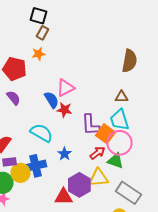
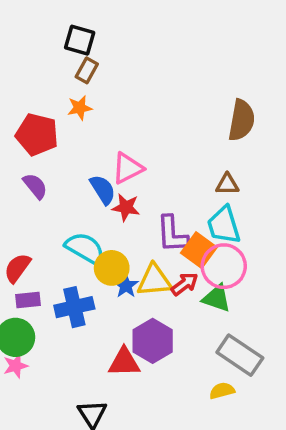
yellow circle: (20, 173) -> (112, 268), moved
yellow triangle: (98, 178) -> (154, 280), moved

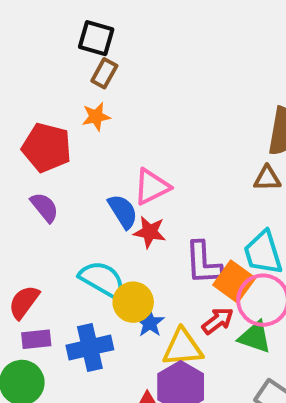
brown triangle: (227, 184) -> (267, 178), moved
yellow triangle: (154, 280) -> (183, 347), moved

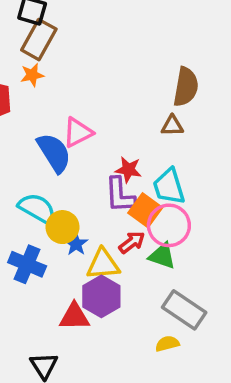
brown rectangle: (104, 73) -> (39, 40), size x1.6
blue semicircle: (123, 211) -> (54, 153), size x1.4
red star: (150, 232) -> (128, 170), moved
blue cross: (90, 347) -> (27, 264), turned 36

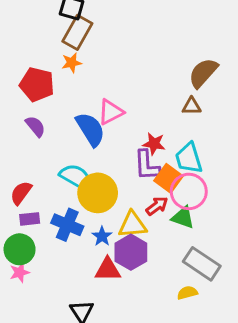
brown semicircle: (186, 87) -> (203, 73), turned -148
yellow circle: (63, 227) -> (98, 193), size x1.4
blue star: (76, 244) -> (102, 236), moved

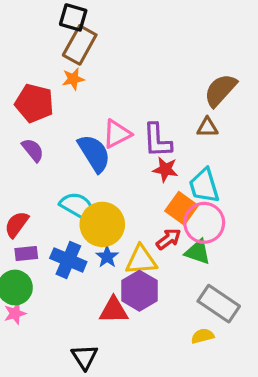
purple L-shape: (147, 165) -> (157, 140), moved
blue star: (102, 236) -> (107, 257), moved

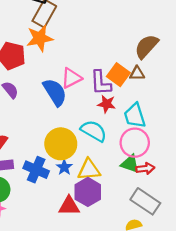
orange star: (73, 79) -> (40, 38), size x1.6
cyan semicircle: (78, 207) -> (94, 131), moved
orange square: (182, 208) -> (118, 75), moved
red arrow: (169, 239) -> (145, 168), moved, turned 30

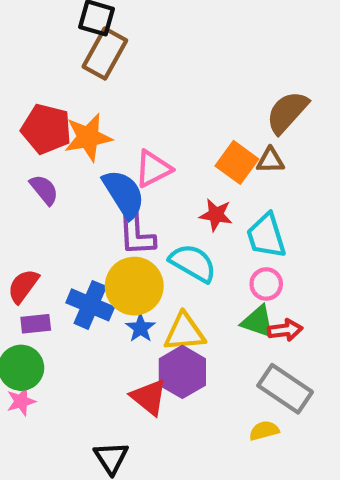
orange star: (40, 38) -> (88, 137), moved
purple L-shape: (101, 83) -> (136, 234), moved
pink circle: (135, 143) -> (266, 284), size x0.6
blue cross: (36, 170) -> (90, 305), moved
red triangle: (69, 206) -> (149, 397), turned 40

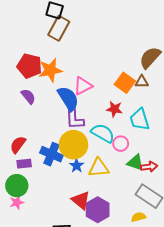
pink circle: (266, 284) -> (121, 144), moved
purple hexagon: (182, 372) -> (98, 210), moved

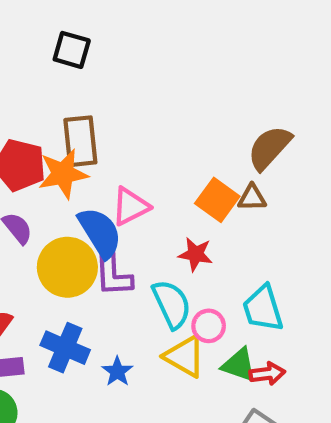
brown rectangle: (59, 28) -> (80, 141), moved, turned -35
cyan trapezoid: (140, 119) -> (263, 309), moved
cyan semicircle: (103, 133) -> (172, 304), turned 35
yellow circle: (73, 145) -> (67, 267), moved
yellow triangle: (99, 168) -> (185, 356), moved, turned 35

